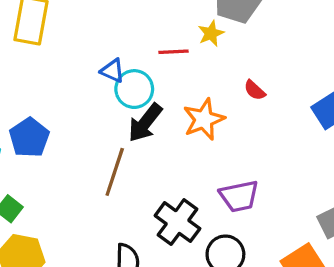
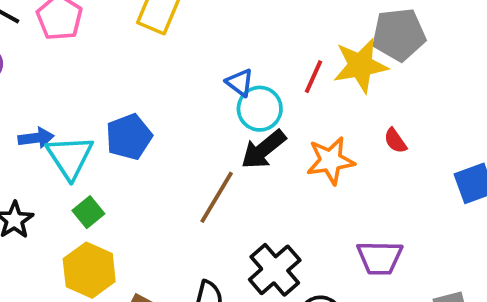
yellow star: (211, 33) -> (360, 65), size x1.8
red line: (174, 52) -> (314, 77), turned -76
purple trapezoid: (239, 196) -> (380, 258), moved

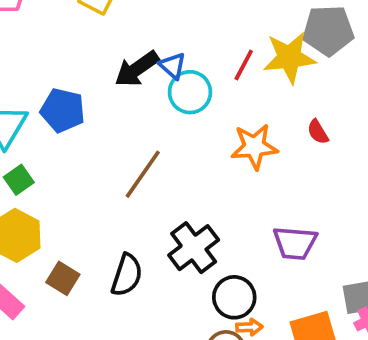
blue pentagon: (129, 137) -> (63, 110), turned 30
black arrow: (263, 149) -> (137, 69), moved

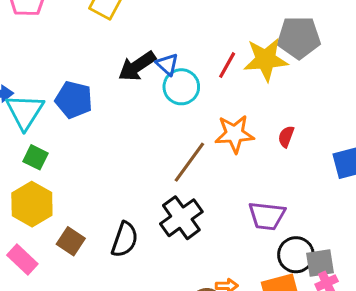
red semicircle: (318, 132) -> (286, 137), moved, turned 50
brown line: (143, 174) -> (189, 162), moved
green square: (19, 180) -> (36, 157), turned -30
black circle: (234, 297) -> (296, 255), moved

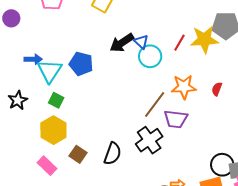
purple trapezoid: (267, 216) -> (176, 119), moved

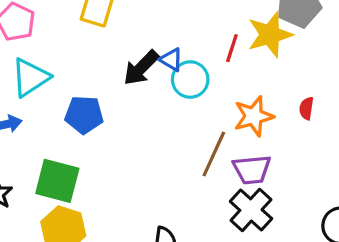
cyan triangle: (50, 71) -> (30, 77), moved, turned 36
green square: (56, 100) -> (57, 181), size x1.8
black cross: (149, 140) -> (251, 210), moved

